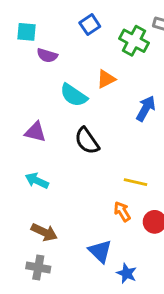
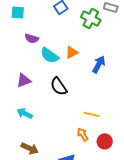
purple semicircle: (47, 55) -> (32, 38), moved
orange triangle: (106, 79) -> (72, 52), moved
purple triangle: (35, 132) -> (24, 80), turned -35

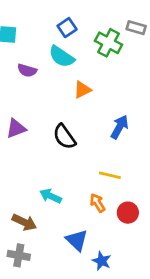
cyan semicircle: (50, 55) -> (62, 57), moved
blue arrow: (99, 64) -> (120, 127), moved
cyan arrow: (25, 113) -> (51, 196), moved

